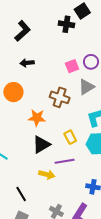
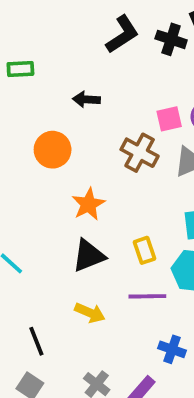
black L-shape: (23, 31) -> (122, 34), moved
brown cross: (60, 97) -> (140, 153), moved
orange star: (37, 118) -> (88, 204), turned 30
purple line: (65, 161) -> (147, 296), moved

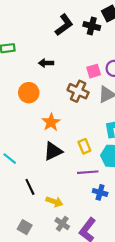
yellow arrow: (90, 313) -> (54, 202), moved
black line: (36, 341) -> (30, 187), moved
blue cross: (172, 349) -> (100, 192), moved

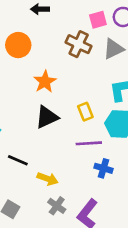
black line: (30, 187) -> (18, 160), turned -42

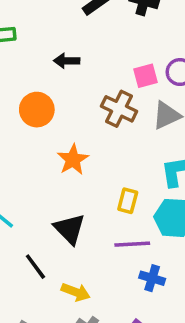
yellow rectangle: (85, 112) -> (128, 201), turned 36
black triangle: (47, 117) -> (70, 229), moved, turned -50
black line: (18, 160) -> (35, 267), turned 30

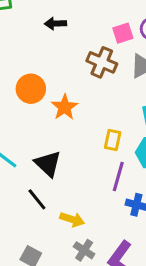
orange circle: (37, 110) -> (31, 89), moved
black triangle: (70, 229) -> (48, 164), moved
purple line: (132, 244) -> (118, 177), turned -68

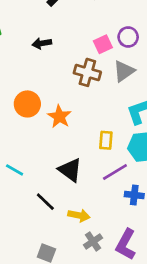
black triangle: (48, 164) -> (70, 170), moved
purple line: (118, 177) -> (115, 172), turned 50
gray cross: (84, 250) -> (93, 241), turned 30

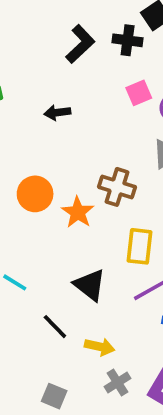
pink square: (103, 44) -> (139, 93), moved
brown cross: (87, 72) -> (117, 187), moved
yellow rectangle: (106, 140) -> (139, 246), size x1.4

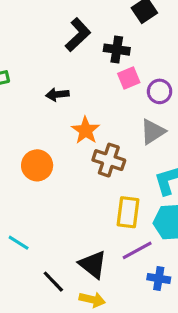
black cross: (128, 40) -> (117, 50), moved
orange star: (78, 212) -> (86, 130), moved
black triangle: (90, 285) -> (93, 264), moved

